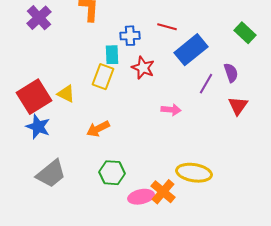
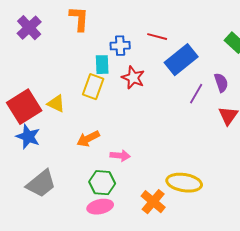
pink arrow: (171, 110) -> (120, 156), moved
pink ellipse: (141, 197) -> (100, 207), moved

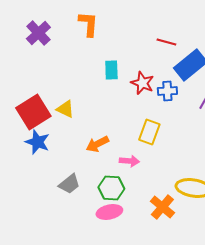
blue cross: (120, 46) -> (167, 91), moved
yellow rectangle: (93, 87) -> (149, 132), moved
gray trapezoid: (41, 184) -> (69, 184), moved, size x0.7

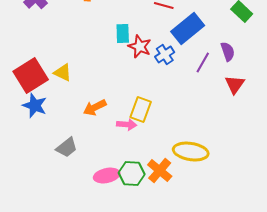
cyan rectangle: (111, 70) -> (123, 34), moved
blue cross: (167, 91) -> (165, 55), turned -30
yellow rectangle: (149, 132) -> (141, 110), moved
green hexagon: (111, 188) -> (132, 174), moved

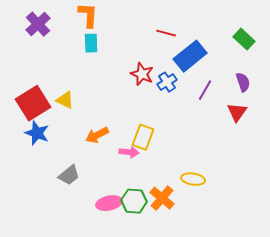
cyan rectangle: (123, 34) -> (91, 43), moved
purple semicircle: (228, 52) -> (243, 82), moved
yellow ellipse: (191, 152) -> (193, 179), size x0.7

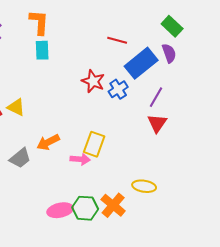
green rectangle: (244, 39) -> (172, 26), moved
purple semicircle: (243, 82) -> (169, 53), moved
red triangle: (237, 112) -> (157, 123), moved
gray trapezoid: (69, 175) -> (20, 158), moved

